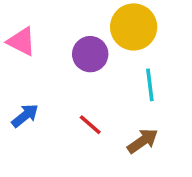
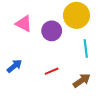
pink triangle: (21, 41) -> (24, 24), moved
red line: (90, 125) -> (52, 71), turned -64

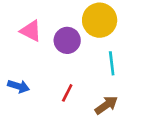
blue arrow: (14, 66) -> (19, 86), turned 56
red line: (52, 71) -> (67, 93), turned -40

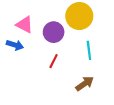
blue arrow: (19, 86) -> (15, 45), moved
red line: (67, 93) -> (54, 61), moved

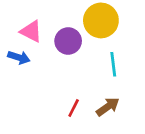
red line: (54, 61) -> (74, 108), moved

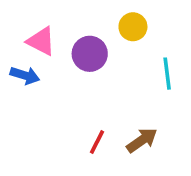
yellow circle: (101, 20) -> (133, 27), size x0.6
cyan line: (113, 64) -> (167, 74), moved

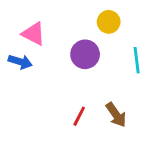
purple circle: (90, 54) -> (85, 54), moved
brown arrow: (142, 140) -> (116, 115), turned 90

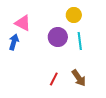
cyan line: (137, 60) -> (80, 41), moved
blue arrow: (20, 62) -> (14, 42), turned -91

